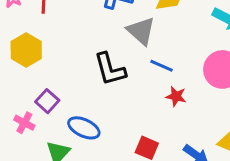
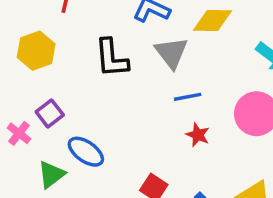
blue line: (162, 66) -> (188, 97), turned -45
black L-shape: (110, 69) -> (112, 58), moved

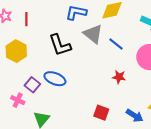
blue line: (188, 97) -> (116, 44), moved, turned 63
blue ellipse: (86, 152) -> (55, 79), moved

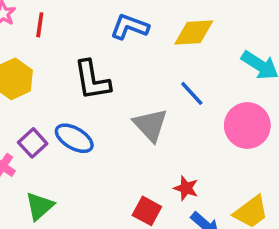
gray triangle: (93, 34) -> (150, 125), moved
red star: (119, 77) -> (186, 188), moved

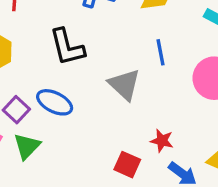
blue line: (192, 93) -> (161, 52), turned 36
green triangle: (40, 206) -> (27, 146), moved

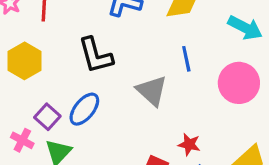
blue ellipse: (55, 102) -> (84, 109), turned -76

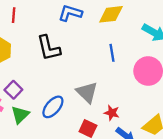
gray triangle: (152, 91) -> (87, 92), moved
blue ellipse: (84, 109) -> (53, 107), moved

